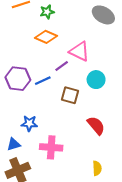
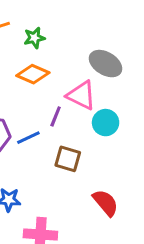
gray ellipse: (103, 15) -> (106, 64), moved
purple line: (62, 66) -> (56, 116), turned -32
cyan circle: (96, 80) -> (106, 123), moved

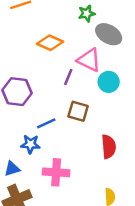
green star: (34, 38) -> (87, 13), moved
blue line: (28, 138) -> (46, 123), moved
red semicircle: (106, 203) -> (109, 147), turned 35

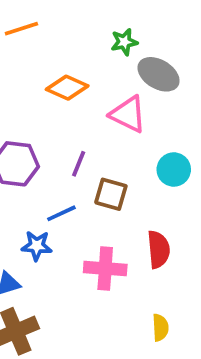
purple line: (68, 77) -> (79, 164), moved
cyan circle: (109, 82) -> (174, 170), moved
pink cross: (56, 172) -> (105, 269), moved

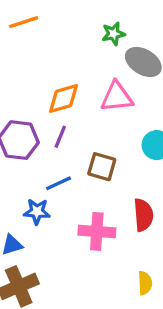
orange diamond: (67, 88) -> (64, 99), moved, turned -40
pink triangle: (128, 114) -> (117, 97), turned -32
purple line: (79, 164) -> (60, 137), moved

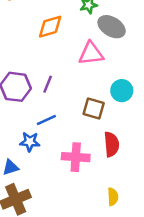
orange diamond: (64, 99) -> (50, 27), moved
brown square: (102, 167) -> (94, 108), moved

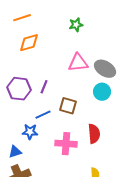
orange diamond: (50, 27) -> (29, 43), moved
gray ellipse: (112, 27) -> (105, 69), moved
brown square: (94, 108) -> (68, 106), moved

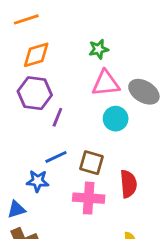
green star: (76, 25) -> (99, 49), moved
purple hexagon: (19, 89) -> (35, 93), moved
cyan circle: (102, 92) -> (116, 119), moved
brown square: (68, 106) -> (91, 163), moved

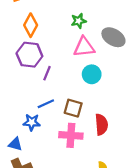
orange diamond: (36, 55) -> (31, 25), turned -45
gray ellipse: (144, 92) -> (113, 37), moved
blue triangle: (16, 209) -> (15, 144), turned 32

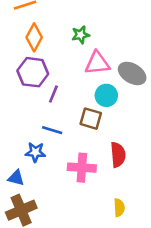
green star: (79, 21) -> (81, 35), moved
gray ellipse: (113, 37) -> (132, 73), moved
blue line: (46, 104) -> (52, 130), turned 42
brown square: (73, 108) -> (91, 119), moved

